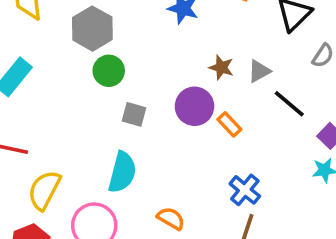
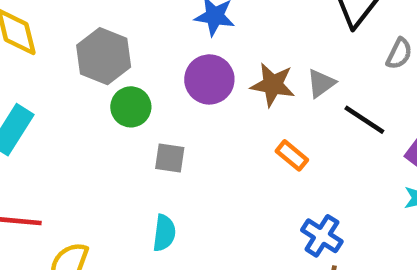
brown star: (221, 67) -> (273, 85), size x1.4
purple circle: (194, 106) -> (209, 79), moved
cyan semicircle: (122, 172) -> (164, 233), size x0.7

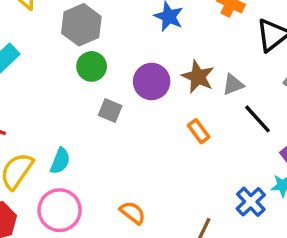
purple circle: (209, 79) -> (152, 81), moved
cyan semicircle: (164, 233) -> (60, 161), moved
blue cross: (322, 236) -> (251, 202), moved

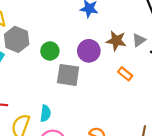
gray hexagon: (81, 25) -> (17, 39), moved
gray square: (110, 110) -> (68, 75), size x1.6

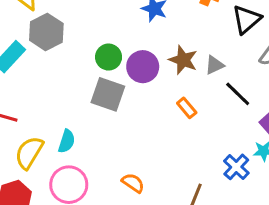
green circle: (50, 51) -> (109, 57), moved

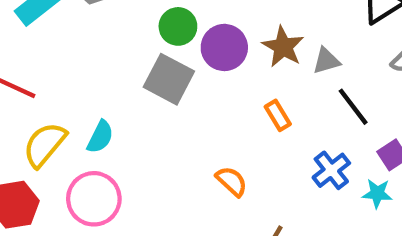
blue cross: (236, 167) -> (331, 170), moved
orange semicircle: (133, 183) -> (232, 181), moved

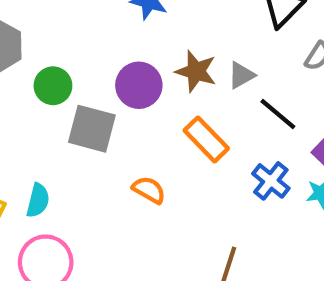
green circle: (178, 26) -> (53, 86), moved
orange rectangle: (278, 115) -> (206, 139), size x1.5
orange semicircle: (232, 181) -> (149, 190), moved

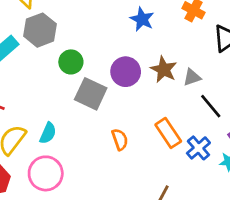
orange rectangle: (206, 139) -> (168, 133), moved
orange semicircle: (149, 190) -> (120, 139), turned 30

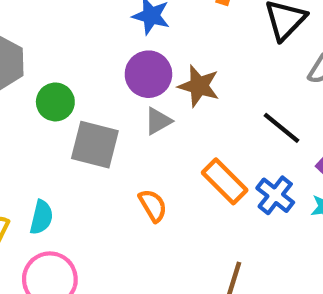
purple circle: (126, 72) -> (148, 74), moved
gray triangle: (192, 77) -> (158, 121), moved

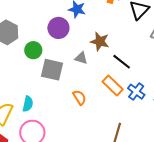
purple circle: (148, 74) -> (58, 28), moved
gray triangle: (158, 121) -> (81, 58), turned 48
black line: (282, 128) -> (122, 62), moved

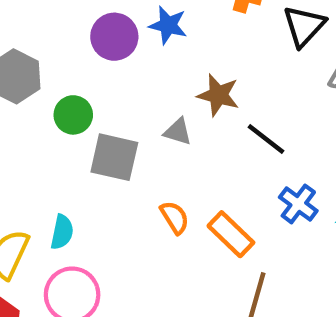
purple circle: (58, 28) -> (114, 37), moved
orange rectangle: (113, 86) -> (231, 234), moved

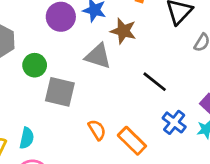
brown star: (218, 95) -> (123, 31), moved
gray triangle: (178, 132) -> (98, 56), moved, size x1.5

